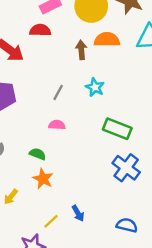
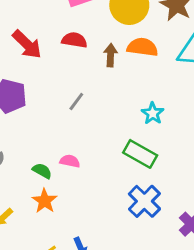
red semicircle: (40, 30) -> (74, 40), moved
cyan star: (95, 87) -> (153, 113), moved
pink semicircle: (57, 125) -> (70, 161), moved

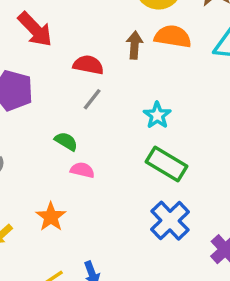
red semicircle: (74, 40) -> (88, 65), moved
cyan star: (153, 113) -> (157, 115), moved
green semicircle: (42, 171) -> (66, 141), moved

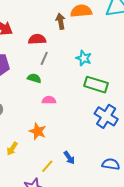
green semicircle: (66, 141) -> (34, 78), moved

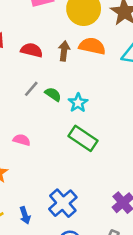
red semicircle: (37, 39) -> (32, 50), moved
green semicircle: (34, 78) -> (53, 94), moved
blue cross: (106, 116) -> (63, 203), moved

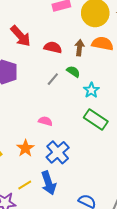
green semicircle: (53, 94) -> (73, 72), moved
blue cross: (63, 203) -> (58, 152), moved
blue arrow: (25, 215) -> (49, 183), size x1.6

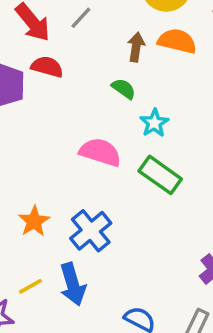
red semicircle: (53, 47) -> (47, 67), moved
gray line: (53, 79) -> (81, 18), moved
pink semicircle: (45, 121) -> (100, 152), moved, size x1.6

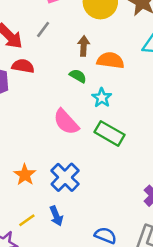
orange semicircle: (177, 41) -> (110, 60), moved
pink semicircle: (100, 152) -> (66, 122), turned -144
blue arrow: (73, 284) -> (56, 216), size x0.7

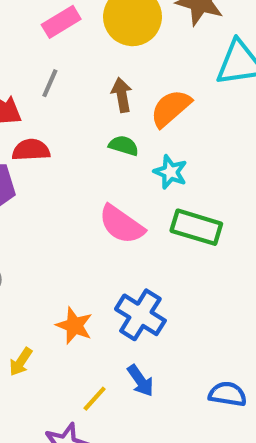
orange semicircle: (110, 60) -> (171, 108), turned -36

